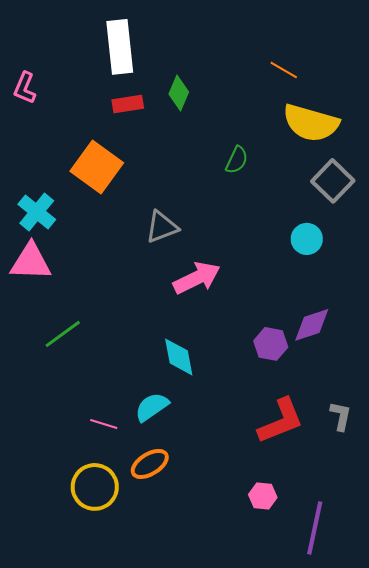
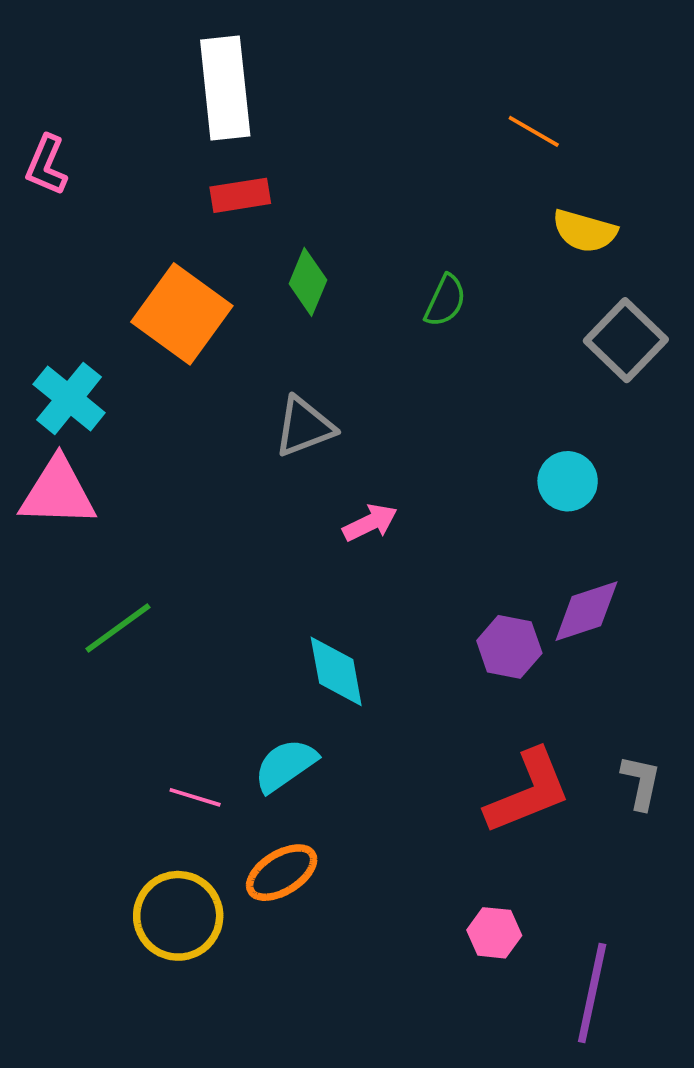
green diamond: (179, 93) -> (308, 282), moved
yellow semicircle: (311, 123) -> (585, 231), size x0.6
cyan circle: (307, 239) -> (568, 481), moved
pink arrow: (197, 278) -> (370, 523), size x0.6

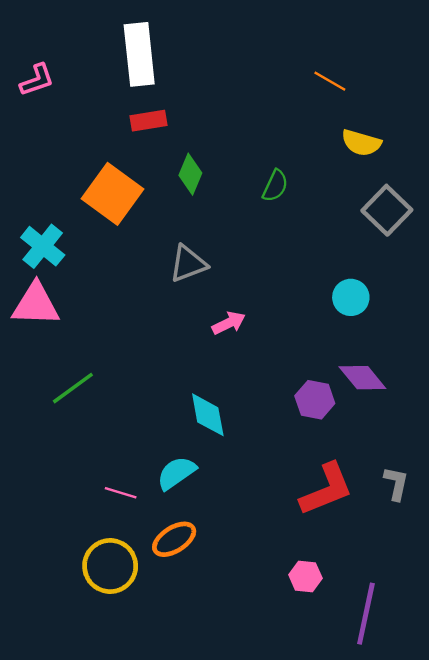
pink L-shape: (46, 165) -> (37, 80), moved, turned -132
purple diamond: (586, 611) -> (362, 378), turned 69

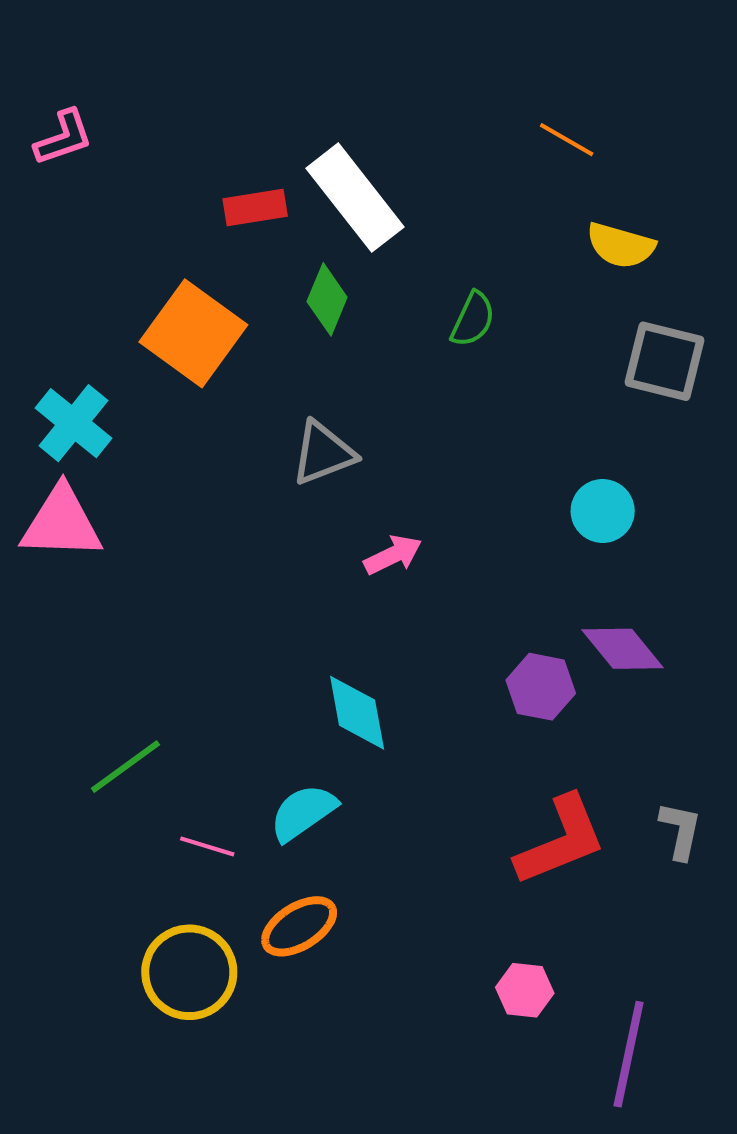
white rectangle: (139, 54) -> (355, 198), moved, turned -32
gray square: (387, 210) -> (665, 361), turned -30
green line: (73, 388) -> (125, 767), moved

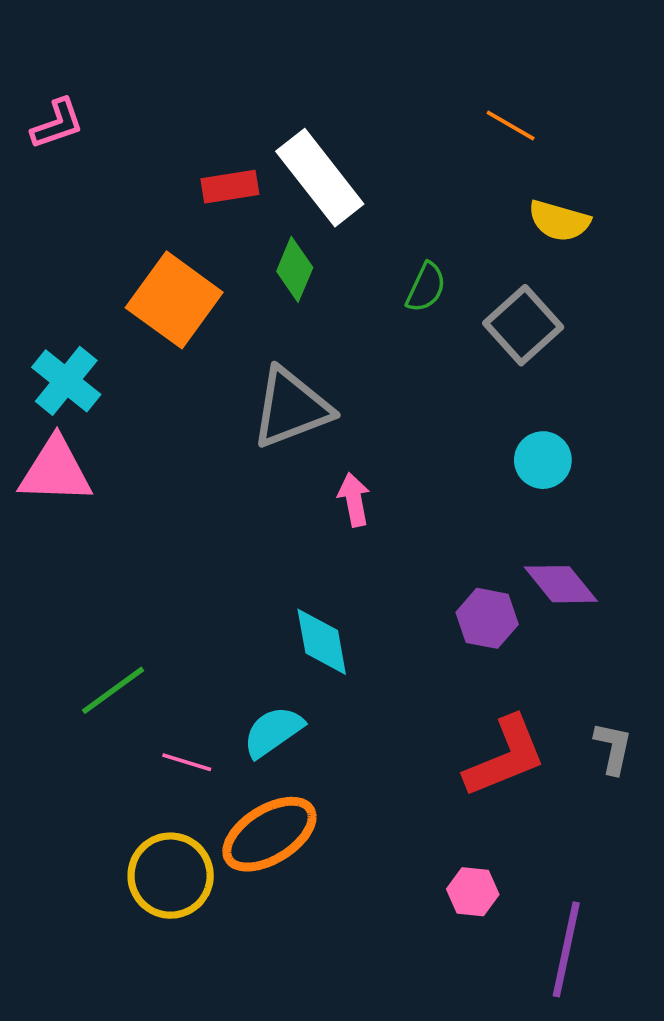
gray square: (665, 361) -> (523, 325), moved, turned 34
gray triangle: (323, 453) -> (291, 408), size x1.4
pink arrow: (393, 555) -> (354, 500), turned -75
orange ellipse: (299, 926) -> (269, 834), size x1.4

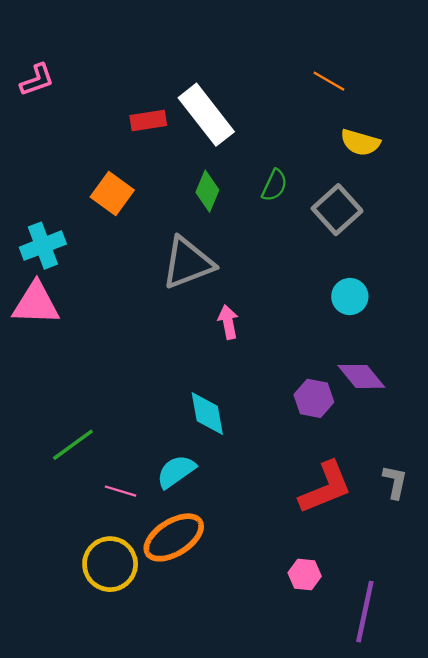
green diamond: (295, 269) -> (207, 191), moved
orange square: (174, 300) -> (112, 193), size x0.7
cyan cross: (66, 381) -> (43, 246), turned 30

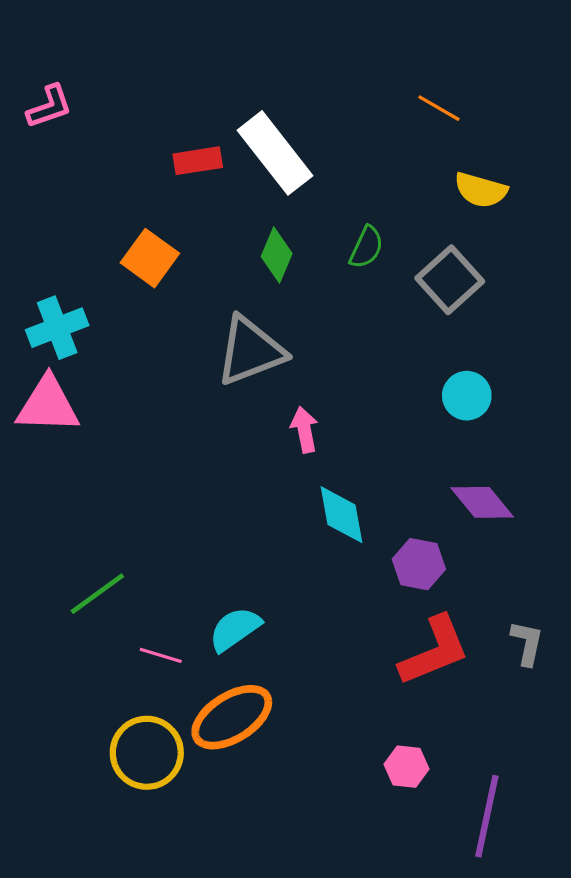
purple hexagon: (314, 398) -> (419, 564), moved
cyan diamond: (207, 414) -> (342, 515), moved

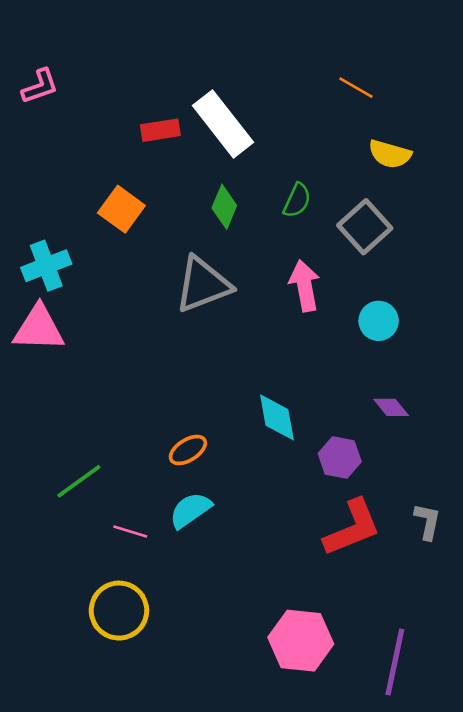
pink arrow: (304, 430) -> (305, 286), moved, size x1.4
purple diamond: (482, 502) -> (391, 407), size x0.7
orange ellipse: (232, 717) -> (188, 450), moved, size x0.6
pink hexagon: (406, 767) -> (301, 641), moved, size x1.8

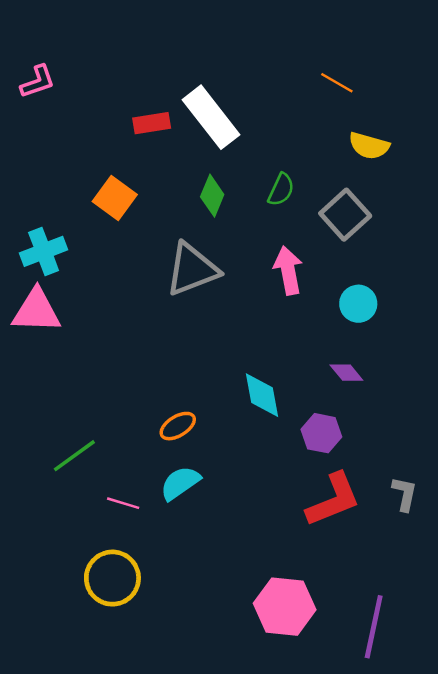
purple diamond: (391, 407) -> (346, 373), moved

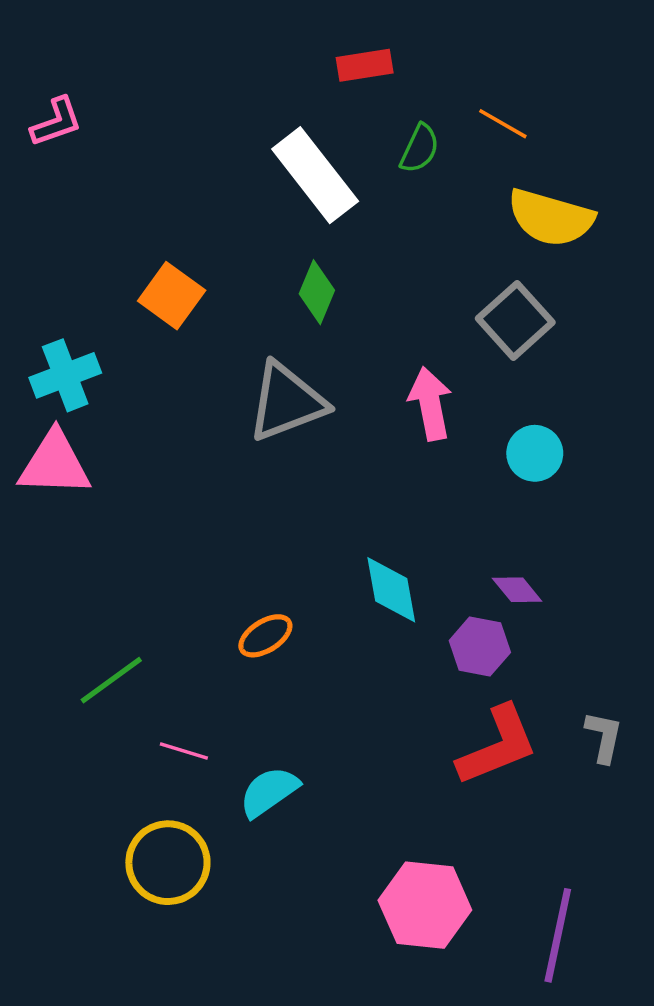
red rectangle: (152, 123) -> (365, 65), moved
yellow semicircle: (369, 146) -> (551, 218), size x1.4
green semicircle: (281, 190) -> (420, 149), moved
purple diamond: (346, 373) -> (517, 590), moved
cyan semicircle: (180, 483) -> (269, 792), moved

